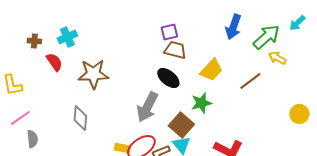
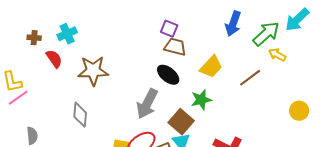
cyan arrow: (297, 23) -> (297, 20), size x1.5
purple square: (169, 32) -> (169, 29), turned 36
pink line: (20, 118) -> (18, 98), moved

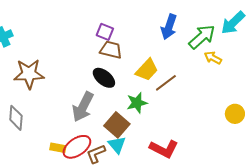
brown line: (250, 78) -> (166, 83), moved

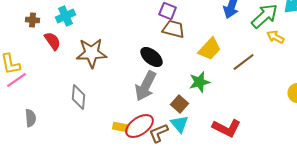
black ellipse: (104, 78) -> (152, 57), moved
brown line: (166, 83) -> (244, 62), moved
brown square: (117, 125) -> (180, 104), size x0.7

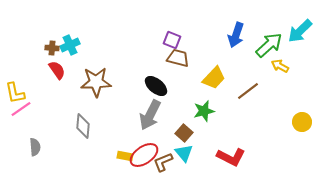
brown cross: (33, 20) -> (52, 48), moved

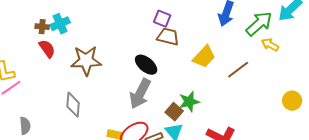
green star: (204, 111) -> (189, 102), moved

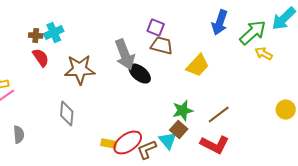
brown line: (238, 70) -> (219, 115), moved
gray arrow: (140, 94) -> (125, 55), moved, turned -48
brown square: (174, 112) -> (179, 130), moved

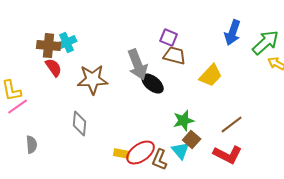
brown cross: (36, 36) -> (49, 46), size x1.6
green star: (183, 111) -> (184, 121), moved
brown L-shape: (147, 150) -> (160, 160), turned -45

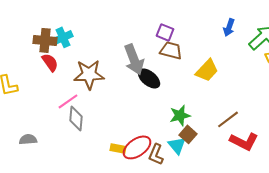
blue arrow: (233, 33) -> (229, 27), size x0.7
pink line: (18, 107) -> (68, 101), moved
gray semicircle: (32, 145) -> (28, 139), turned -90
red L-shape: (228, 155) -> (244, 141), moved

